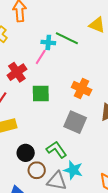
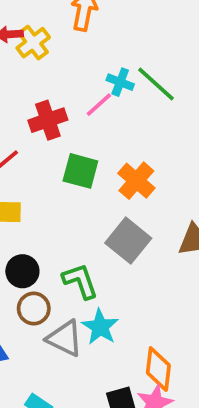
orange cross: (82, 89) -> (136, 181), moved

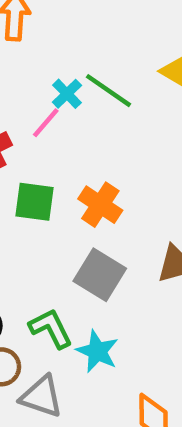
cyan cross: (120, 82) -> (67, 94), turned 32
cyan star: (100, 327) -> (97, 351), moved

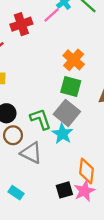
green square: (35, 202) -> (71, 86), moved
gray square: (100, 275) -> (67, 113), moved

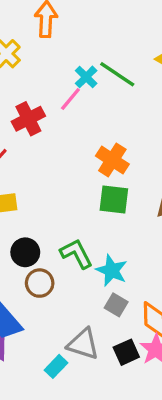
gray square: (67, 113) -> (116, 305), moved, size x0.6
gray triangle: (31, 153) -> (83, 344), moved
cyan rectangle: (16, 193) -> (56, 366), turned -72

